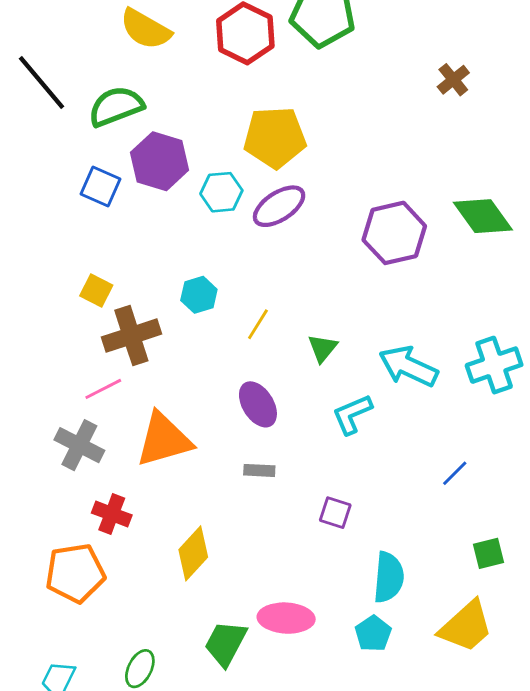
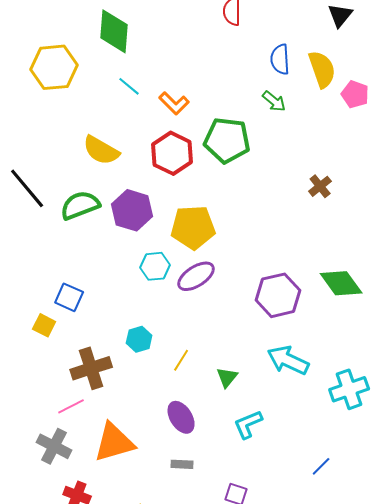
purple hexagon: (160, 161) -> (132, 210), moved
blue square: (101, 187) -> (69, 297), moved
yellow square: (96, 291) -> (44, 325), moved
cyan arrow: (408, 366) -> (288, 360), moved

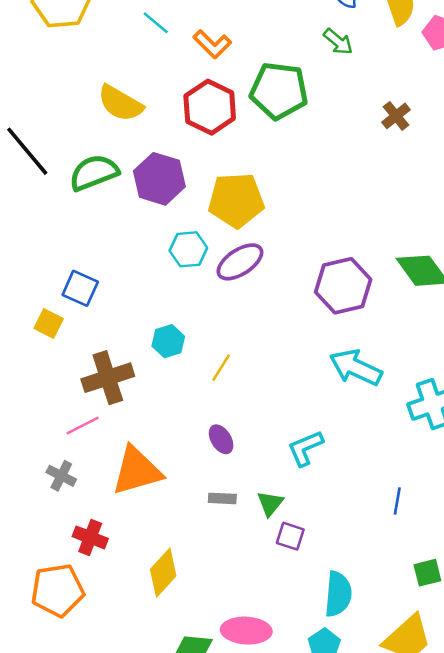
brown cross: (320, 186) -> (396, 116), moved
green triangle: (227, 377) -> (270, 503), moved
purple ellipse: (181, 417) -> (221, 439), size x0.7
gray cross: (54, 446) -> (61, 476), size x0.7
blue line: (321, 466) -> (397, 501), turned -35

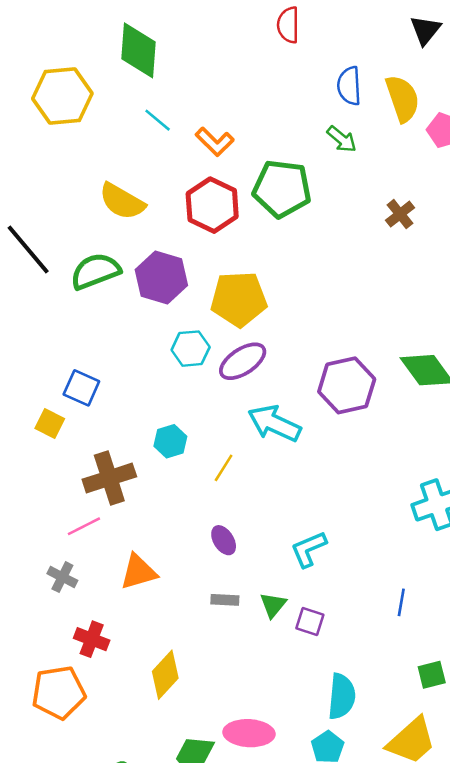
cyan arrow: (356, 368) -> (274, 423), moved
orange triangle: (137, 471) -> (139, 572), size x0.7
purple square: (290, 536) -> (310, 621), moved

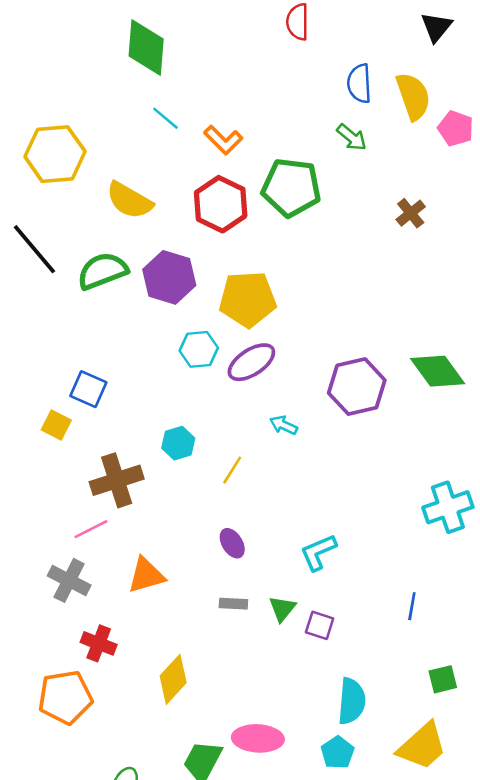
yellow hexagon: (62, 96) -> (55, 154), moved
cyan arrow: (274, 423) -> (284, 425), size x0.5
gray cross: (62, 577) -> (69, 580), size x1.4

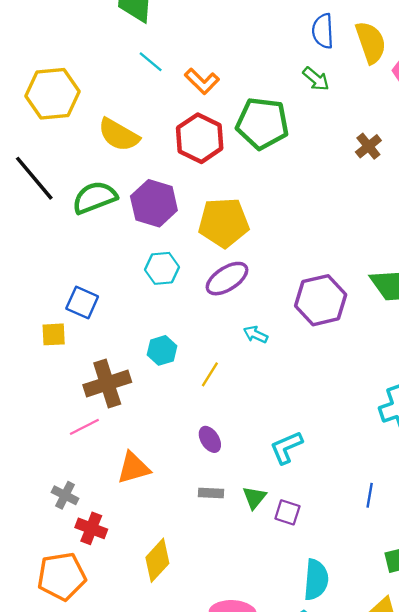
cyan hexagon: (199, 349) -> (162, 268), moved
yellow square: (56, 425) -> (54, 334), turned -30
gray cross: (69, 580) -> (65, 495), moved, size x0.7

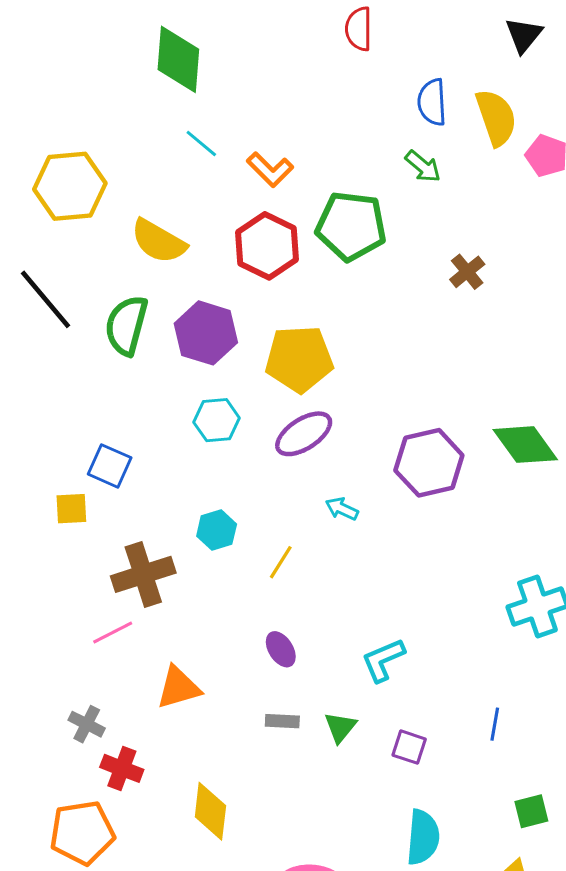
brown cross: (368, 146) -> (467, 272), moved
green semicircle: (95, 198) -> (126, 325), turned -54
purple square: (287, 512) -> (409, 747), moved
yellow diamond: (157, 560) -> (210, 811), turned -36

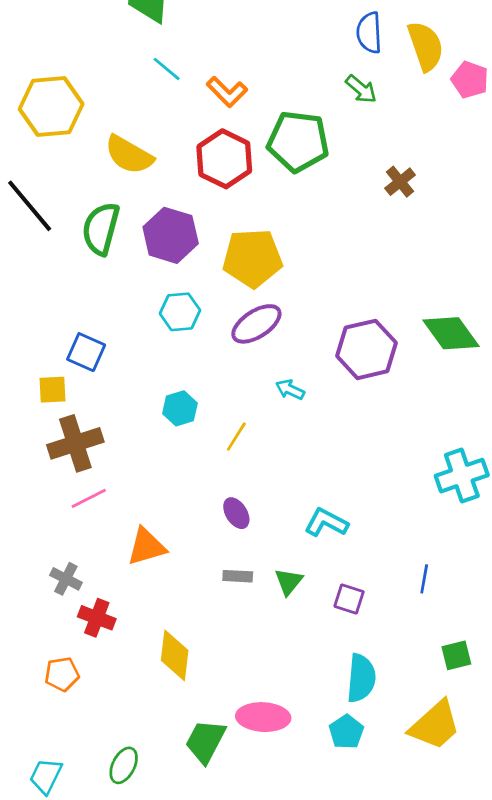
brown cross: (143, 574) -> (75, 443), moved
cyan L-shape: (383, 660) -> (326, 522), turned 51
orange pentagon: (82, 833) -> (62, 674), size x0.6

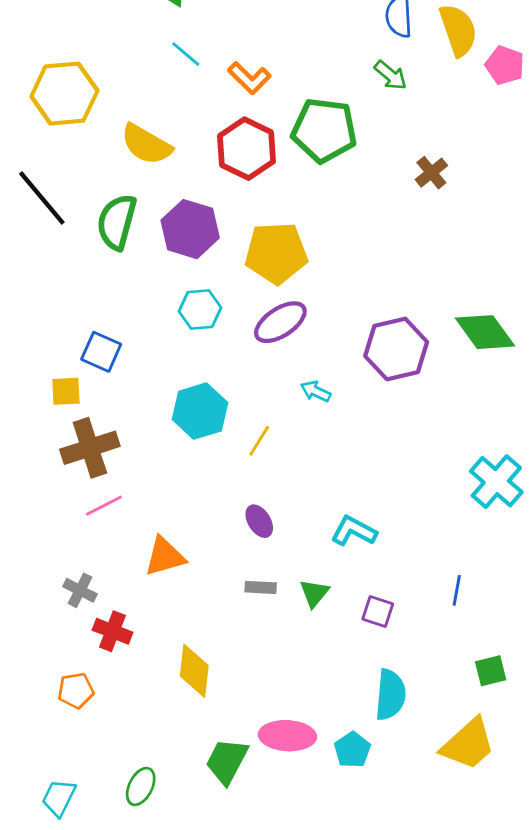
cyan hexagon: (180, 408) -> (200, 411), size x1.5
cyan cross: (462, 476) -> (496, 482), turned -30
cyan pentagon: (346, 732) -> (352, 750), moved

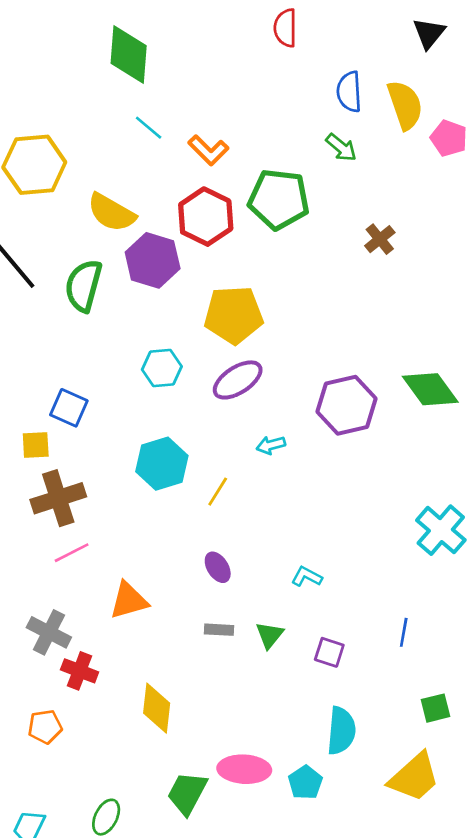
purple hexagon: (190, 229) -> (153, 260), moved
cyan arrow: (316, 391) -> (271, 445), turned -40
cyan L-shape: (354, 531) -> (307, 577), size x0.7
gray cross: (80, 590) -> (49, 632), size x1.4

